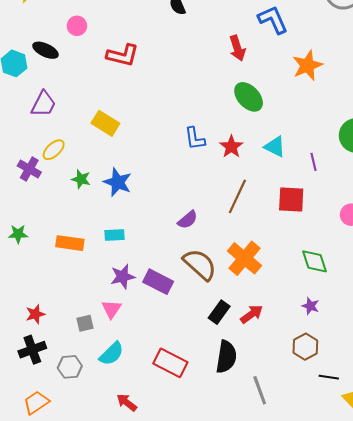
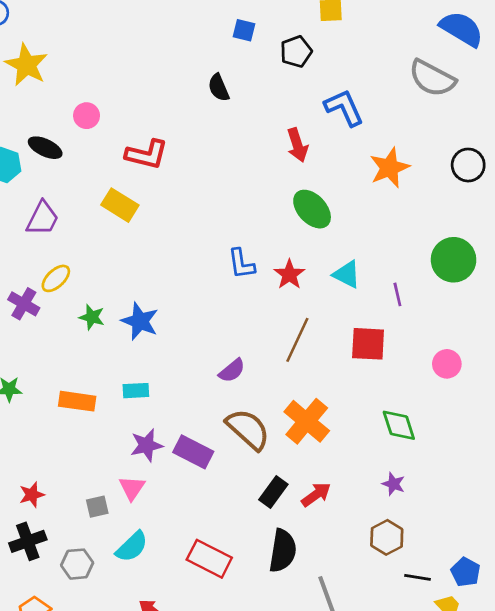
yellow rectangle: (105, 123) -> (120, 205), moved

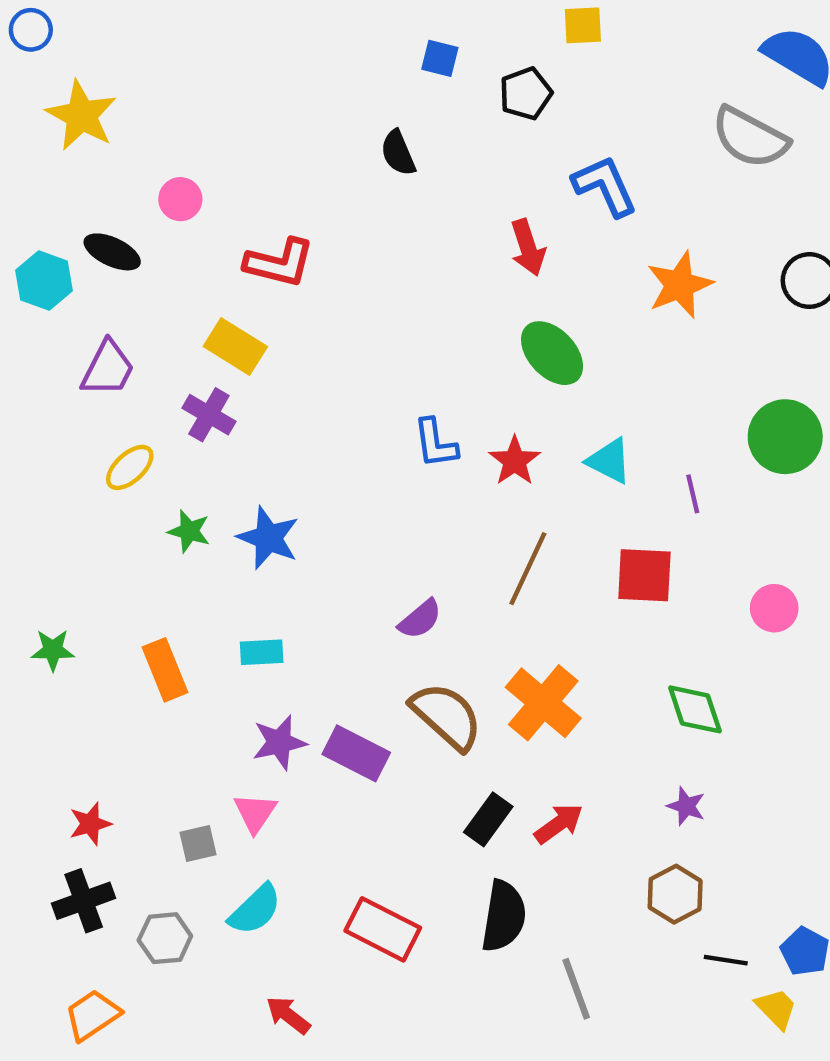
purple cross: (24, 304) -> (209, 415), moved
orange rectangle: (77, 401) -> (165, 670), turned 60

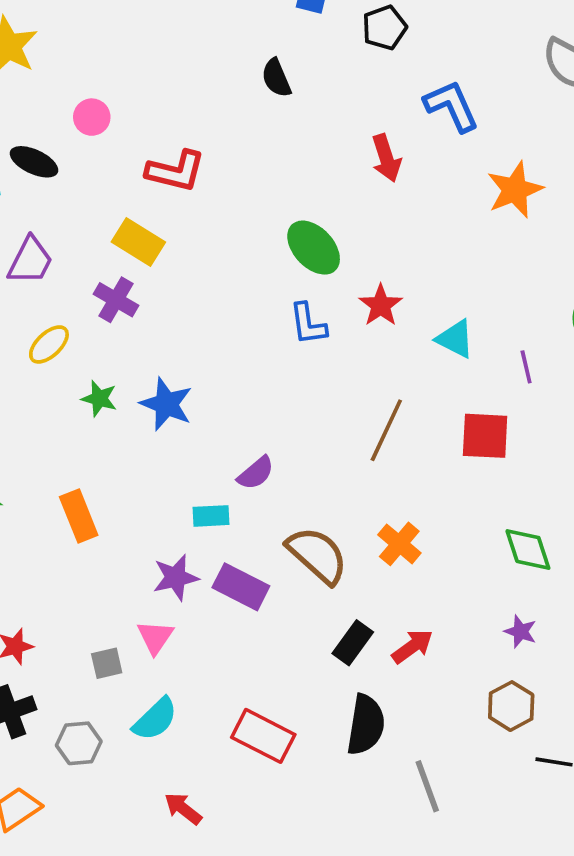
green ellipse: (552, 353) -> (314, 248), moved
red star: (515, 461) -> (381, 305), moved
purple semicircle: (420, 619) -> (256, 473), moved
cyan rectangle: (262, 652) -> (211, 516), moved
orange cross: (543, 703) -> (399, 544), size x0.7

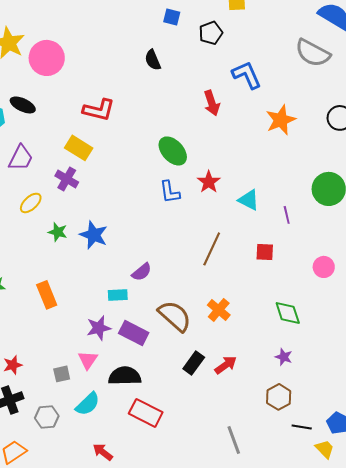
pink circle: (92, 117) -> (47, 58), moved, size x1.8
red square: (485, 436) -> (265, 252), size x0.7
black semicircle: (366, 725) -> (125, 376), moved, turned -100

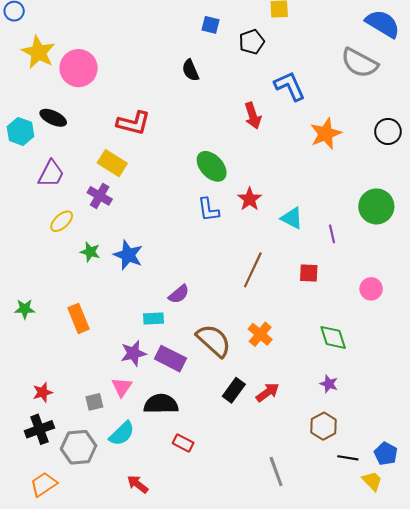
red rectangle: (146, 413) -> (183, 443), size x0.6
gray hexagon: (47, 417) -> (79, 447), size x1.4

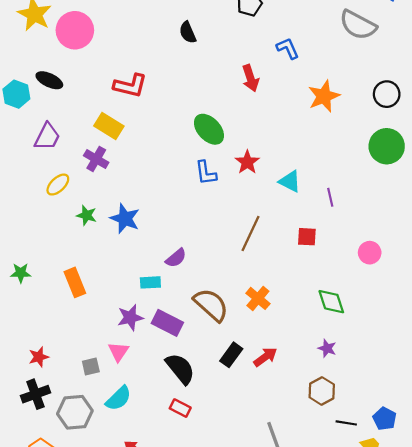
blue L-shape: (290, 86) -> (288, 48), size x0.7
green circle: (376, 206) -> (387, 146), moved
black semicircle: (161, 404) -> (180, 369), moved, turned 52

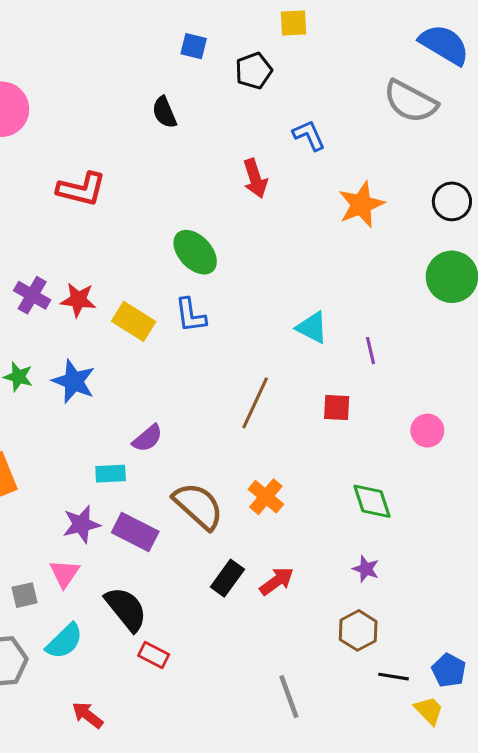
yellow rectangle: (109, 126) -> (134, 321), moved
red star: (247, 162) -> (78, 300), moved, turned -30
black semicircle: (180, 369) -> (126, 609), moved

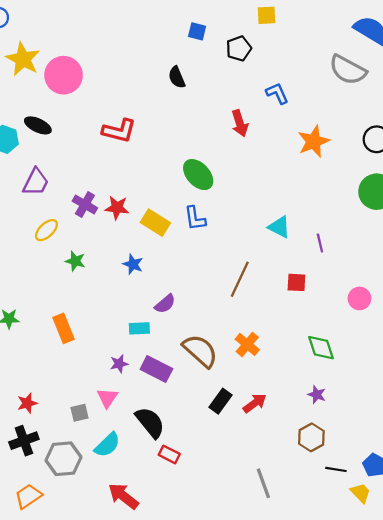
blue star: (74, 381) -> (133, 264), moved, size x0.7
purple star: (81, 524) -> (119, 364), size x0.7
red arrow: (88, 715) -> (123, 496), size x1.4

